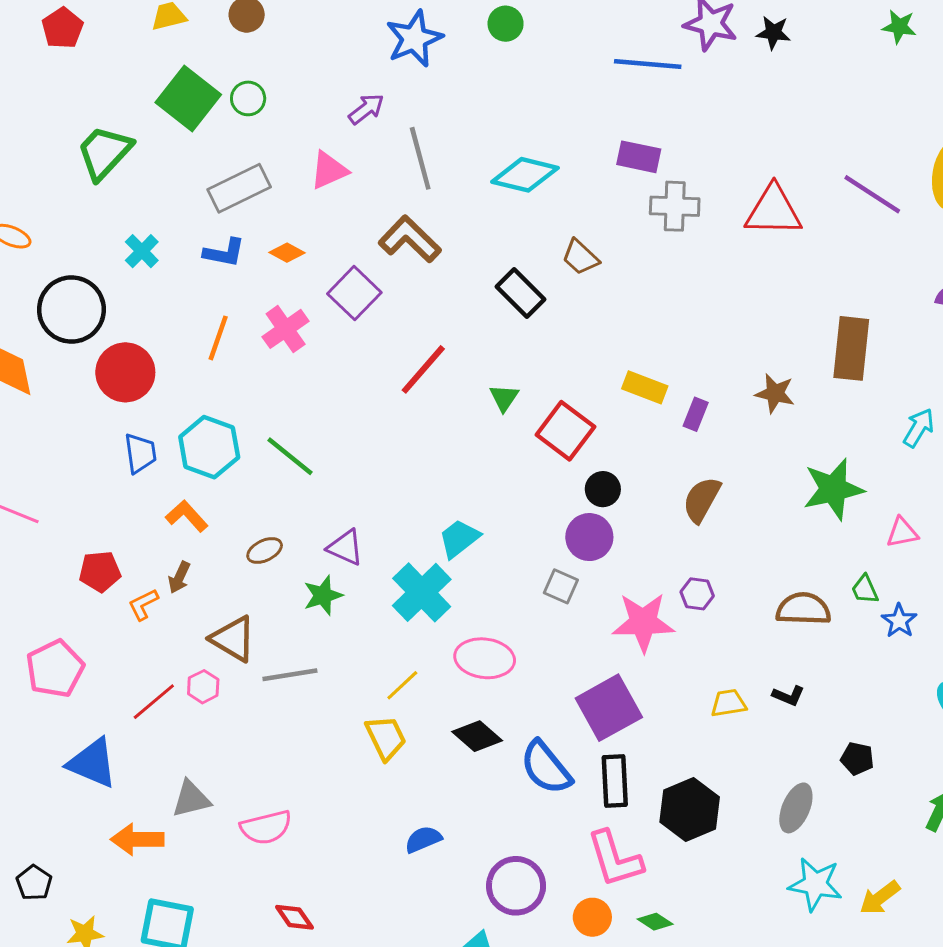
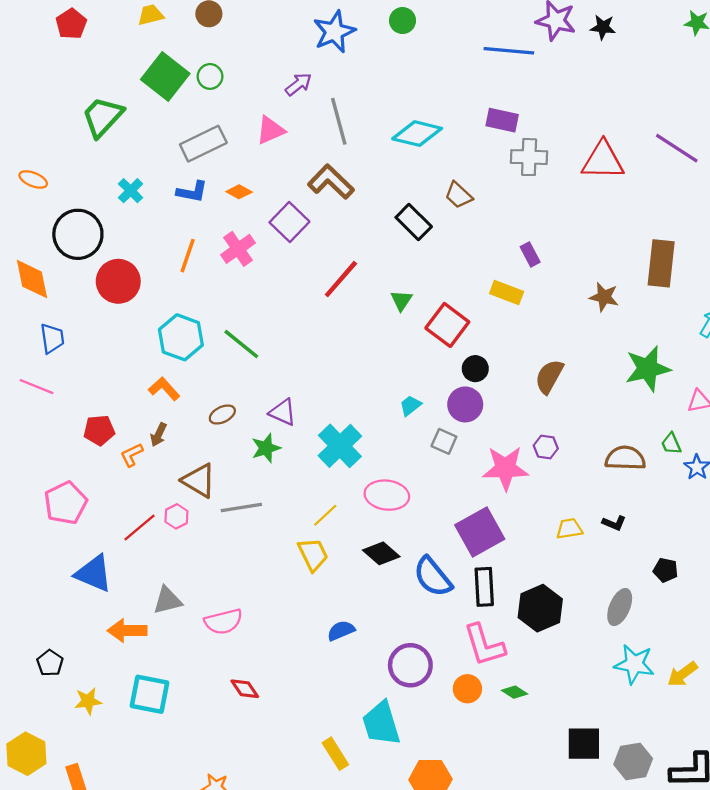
purple rectangle: (696, 414) -> (530, 254), moved, turned -50
blue trapezoid: (140, 453) -> (52, 338), moved
cyan trapezoid: (459, 539) -> (410, 406), moved, size x0.7

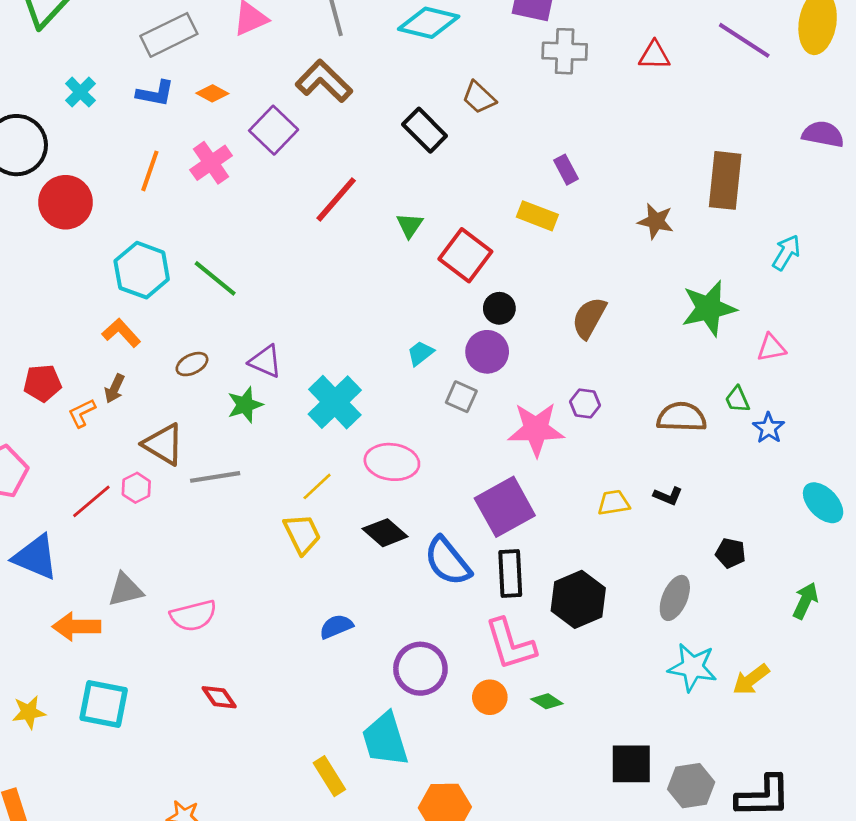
red triangle: (603, 160) -> (654, 55), size x0.6

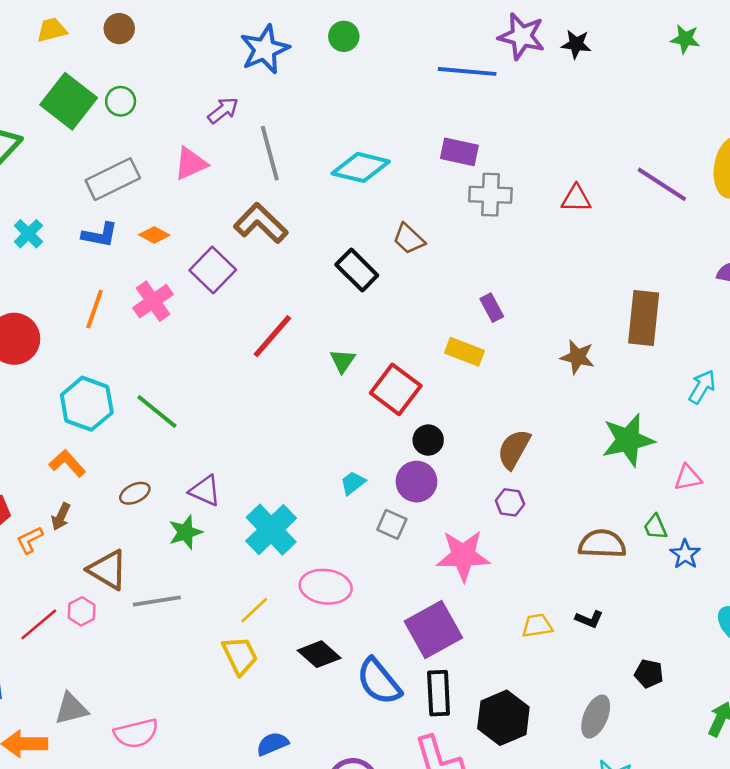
purple hexagon: (585, 403) -> (510, 502), moved

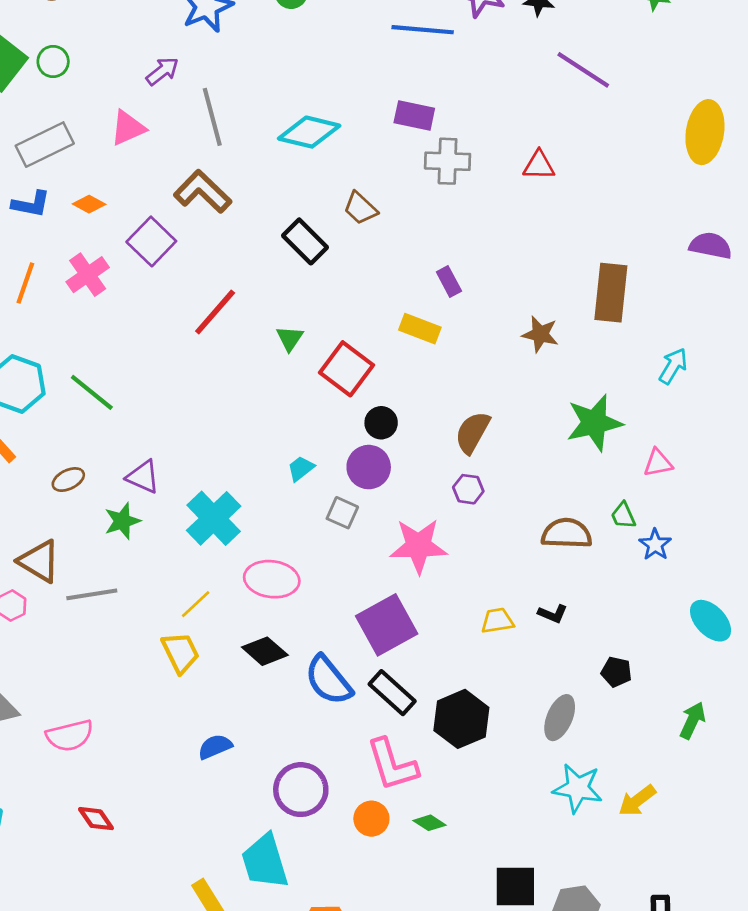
purple line: (662, 184) -> (583, 70), moved
black rectangle: (439, 693) -> (392, 693), turned -45

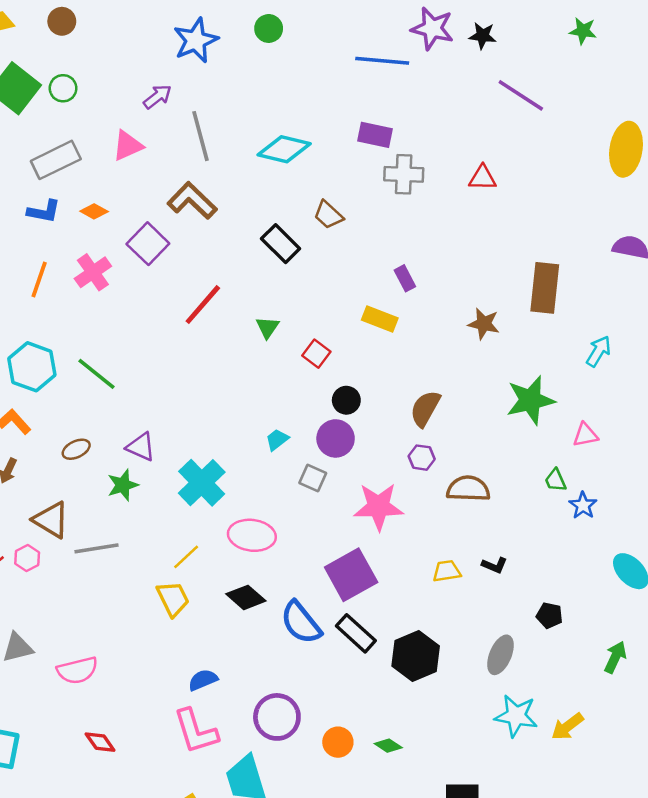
red square: (346, 369) -> (316, 354), size x0.6
brown semicircle: (567, 533) -> (468, 489), moved
pink L-shape: (392, 765) -> (196, 731), moved

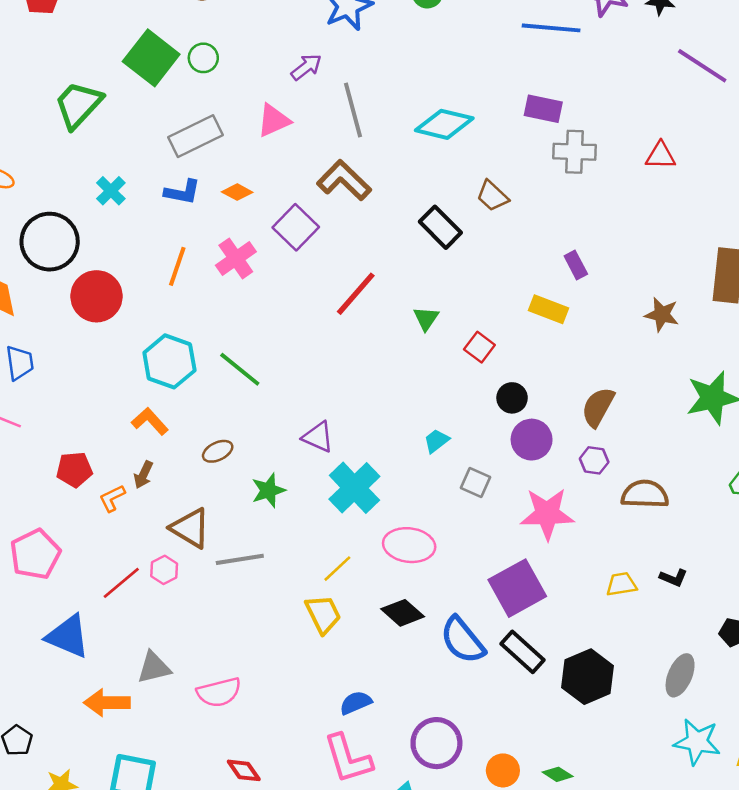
purple circle: (336, 438) -> (532, 440), moved
purple triangle: (141, 447) -> (318, 437), moved

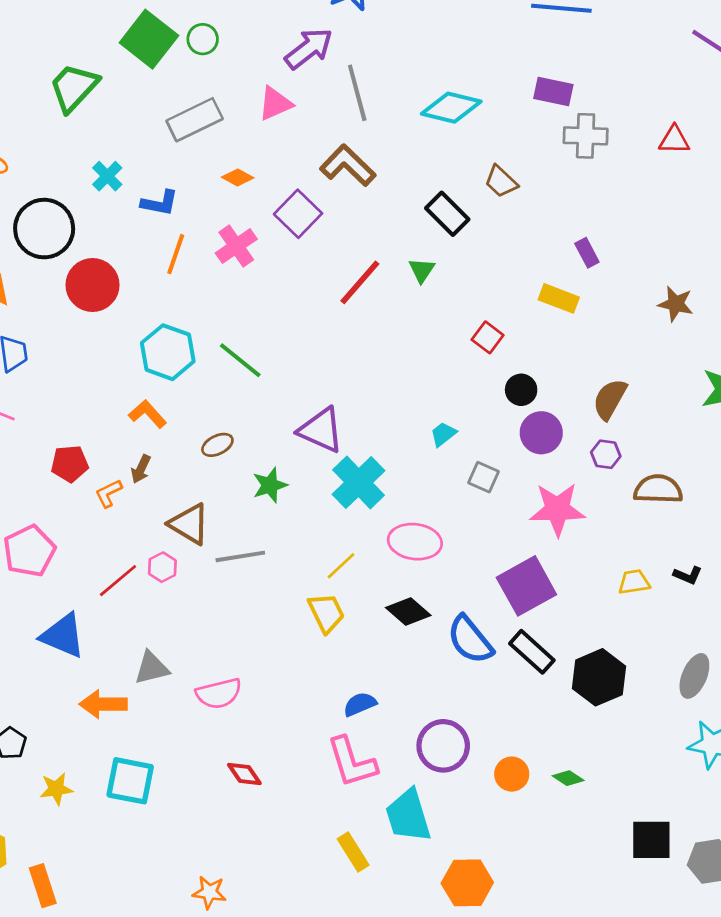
purple arrow: (306, 67) -> (309, 49), size x1.5
blue L-shape: (182, 192) -> (160, 203), moved
green triangle: (426, 318) -> (422, 270), moved
purple triangle: (318, 437) -> (321, 430), size x1.4

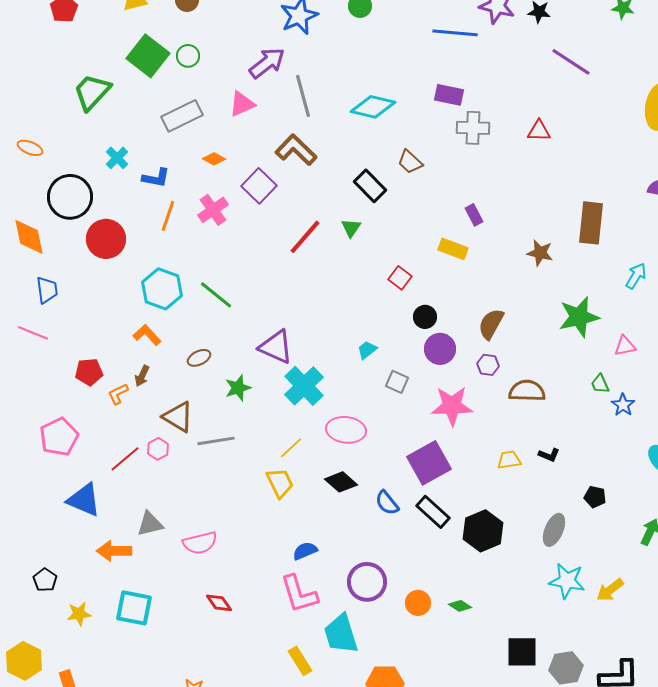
blue semicircle: (470, 640) -> (387, 503), size x0.7

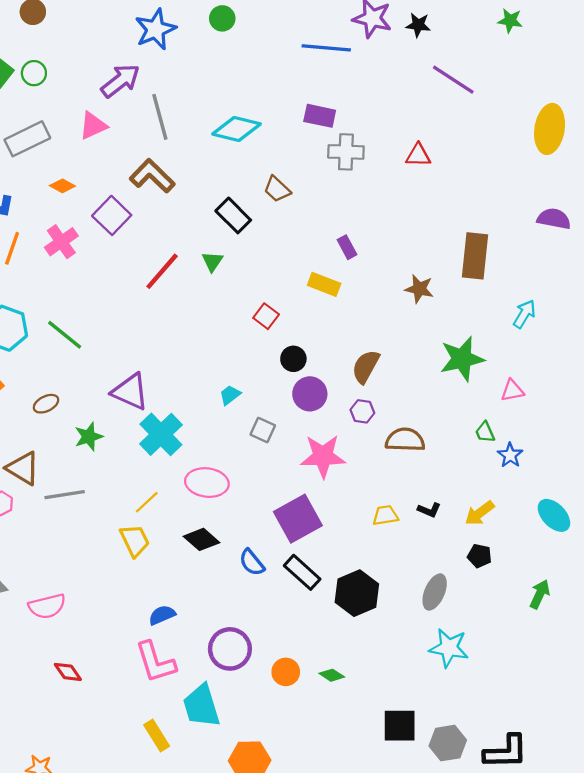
yellow arrow: (610, 590) -> (480, 513), moved

